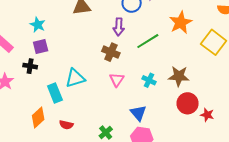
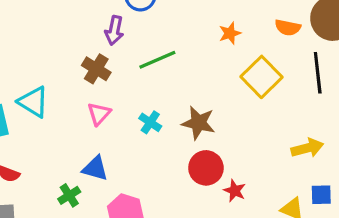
orange star: (181, 23) -> (230, 33), moved, size x0.6
cyan triangle: (75, 78) -> (33, 102), turned 40
blue triangle: (138, 113) -> (95, 168), moved, turned -42

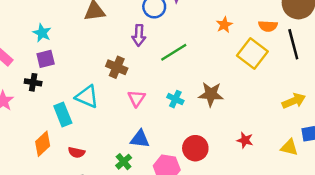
orange semicircle: (288, 27) -> (268, 26), moved
brown cross: (96, 69) -> (117, 67), moved
red circle: (206, 168) -> (195, 148), moved

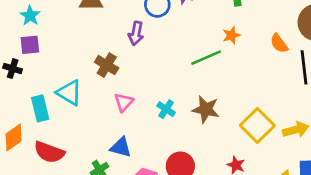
orange semicircle: (268, 26) -> (279, 43), turned 42
green line: (174, 52) -> (206, 58), moved
yellow square: (252, 54) -> (257, 125), moved
red semicircle: (76, 152) -> (49, 152), size x1.6

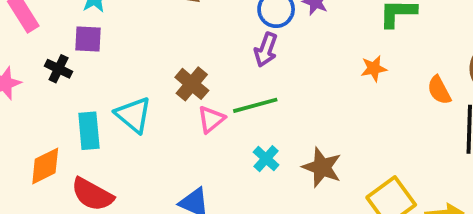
purple arrow: (136, 33) -> (266, 50), moved
green line: (206, 58) -> (255, 105), moved
pink triangle: (124, 102) -> (211, 119), moved

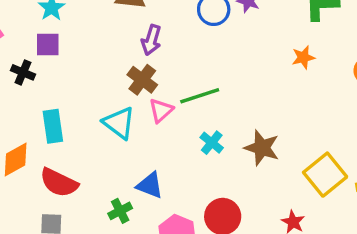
purple arrow: (266, 50) -> (151, 40), moved
cyan triangle: (133, 115) -> (119, 123), moved

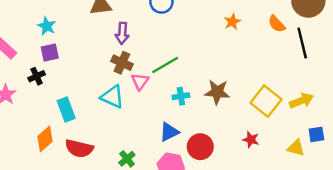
black cross: (23, 72) -> (37, 76), turned -35
cyan cross: (212, 143) -> (181, 96), turned -35
blue triangle: (150, 185) -> (169, 132), moved, turned -35

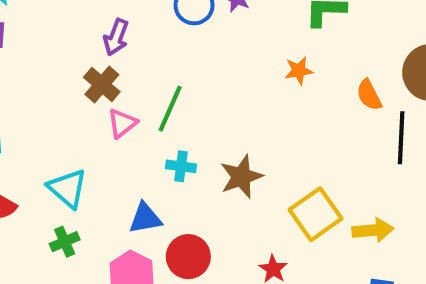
green line: (165, 65) -> (170, 109), turned -52
brown star: (217, 92) -> (241, 177), turned 30
cyan triangle: (112, 97) -> (68, 188), moved

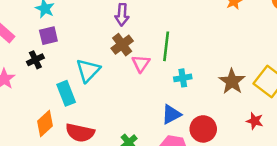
brown cross: (102, 85) -> (122, 45), turned 30
brown star: (241, 177) -> (232, 81), moved
cyan triangle: (68, 188) -> (88, 70), moved, turned 50

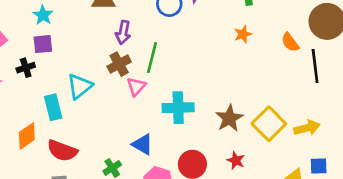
green line: (166, 46) -> (152, 58), moved
cyan cross: (183, 78) -> (178, 108), size x1.6
blue triangle: (171, 114) -> (142, 144), moved, turned 50
red star: (255, 121) -> (236, 160), moved

